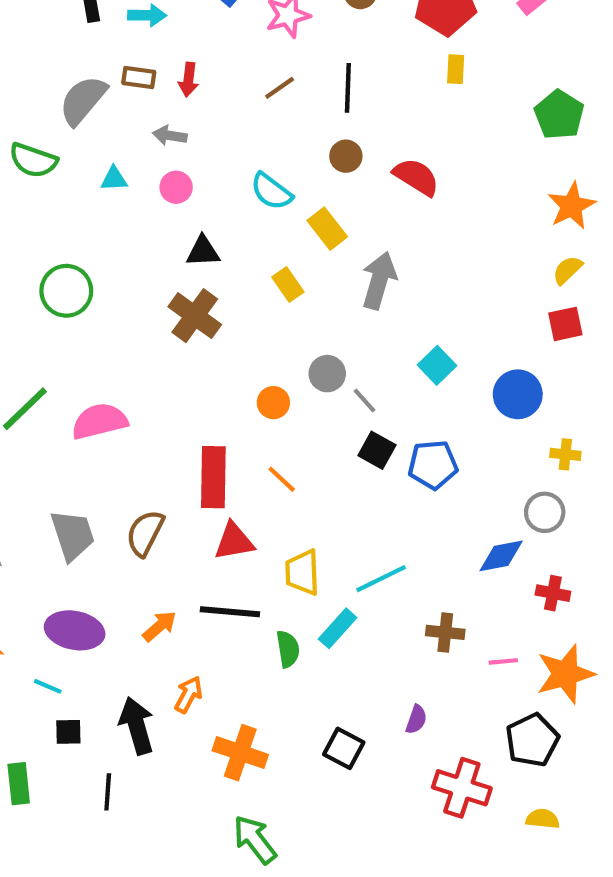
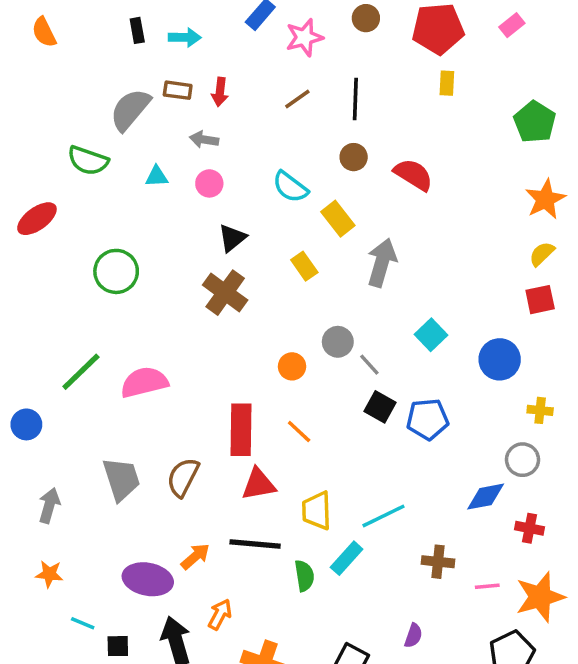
black triangle: (203, 251) -> (232, 238), turned -36
purple ellipse: (75, 630) -> (148, 579), moved
cyan line: (48, 686) -> (83, 623), moved

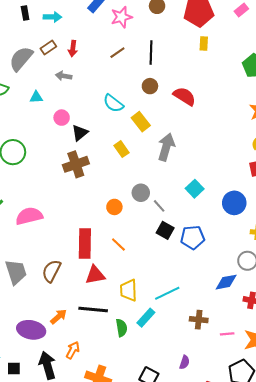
brown rectangle: (178, 90) -> (48, 48), turned -42
pink circle: (209, 183) -> (62, 118), moved
brown cross: (225, 293) -> (76, 164), turned 35

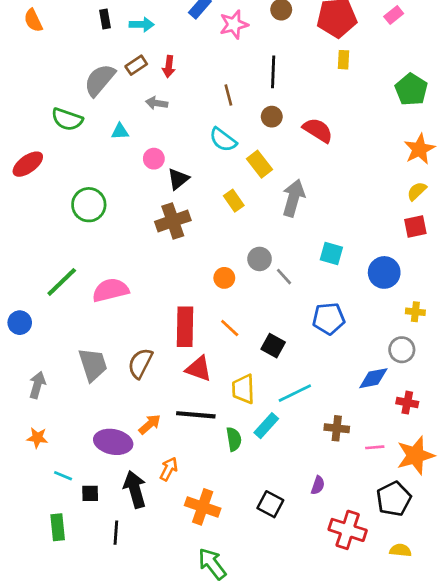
brown line: (117, 53) -> (228, 95), moved, turned -70
cyan square: (195, 189) -> (331, 254), turned -30
black square: (165, 230) -> (273, 346), moved
red triangle: (95, 275) -> (199, 369), turned 30

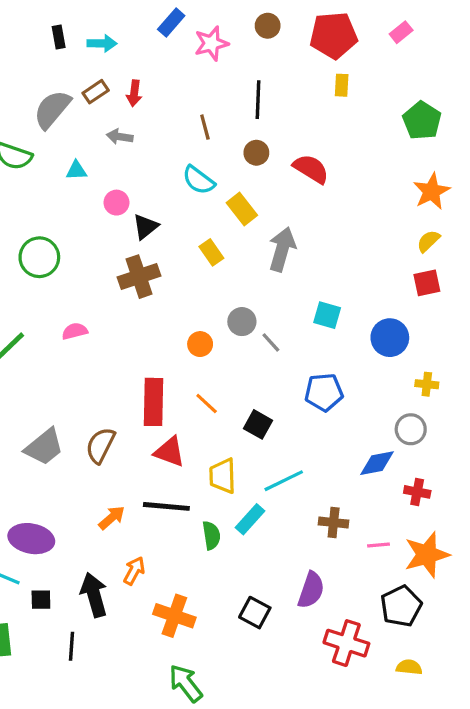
pink semicircle: (110, 290) -> (75, 331), moved, size x0.6
gray trapezoid: (93, 365) -> (44, 447), turned 69
purple ellipse: (113, 442) -> (31, 539), moved
purple semicircle: (318, 485) -> (311, 590), size x1.6

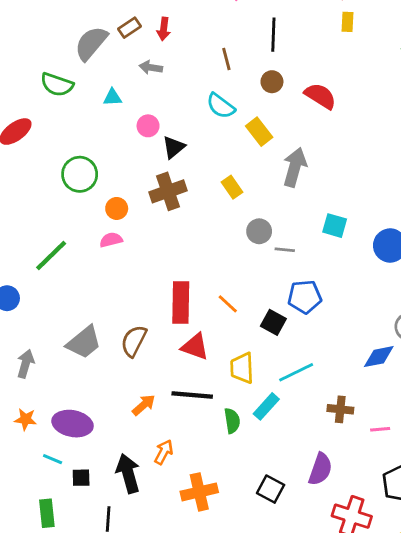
yellow rectangle: (211, 252) -> (232, 187), moved
gray line: (271, 342) -> (285, 250), turned -42
orange circle: (200, 344) -> (117, 208), moved
blue pentagon: (324, 392) -> (305, 297), moved
orange cross: (174, 616) -> (199, 492), turned -32

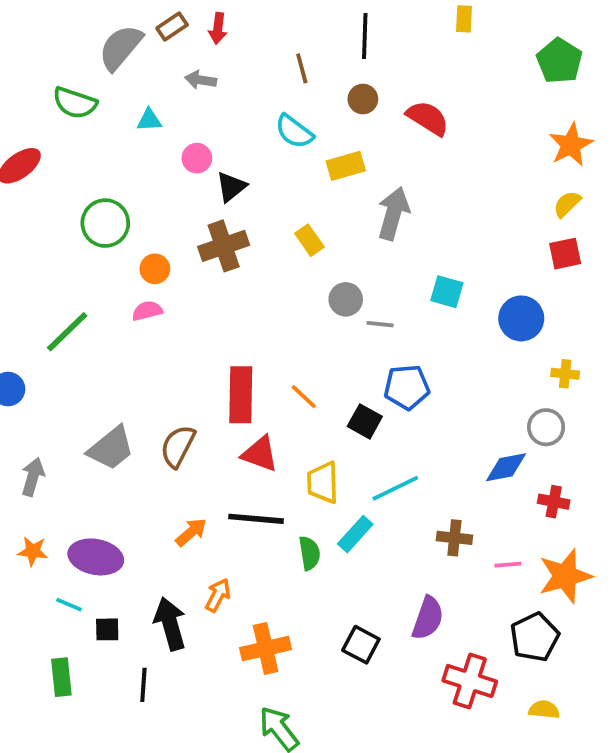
yellow rectangle: (259, 132) -> (346, 166), turned -68

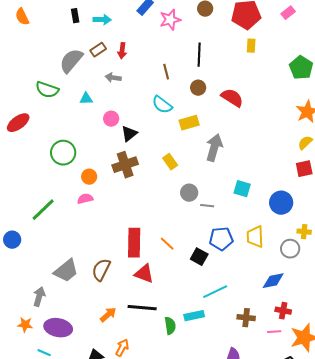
gray circle: (546, 427) -> (290, 249), moved
gray arrow: (33, 477) -> (39, 297), moved
yellow trapezoid: (323, 483) -> (255, 237), moved
red cross: (554, 502) -> (283, 311), moved
cyan rectangle: (355, 534) -> (194, 316), turned 36

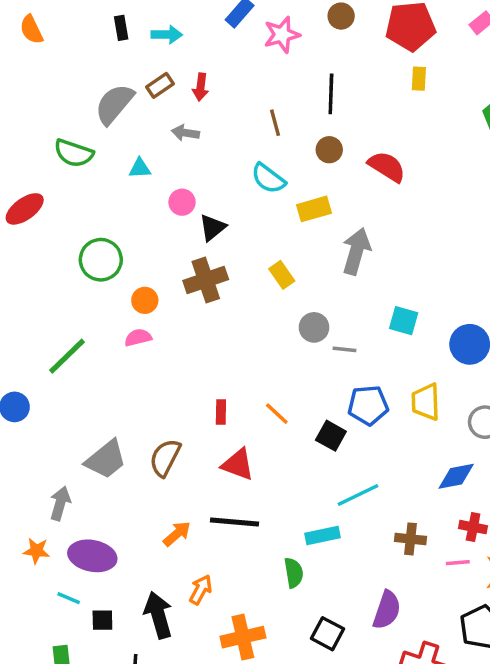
red rectangle: (134, 243) -> (221, 412), size x0.5
green semicircle: (170, 326) -> (294, 573), moved

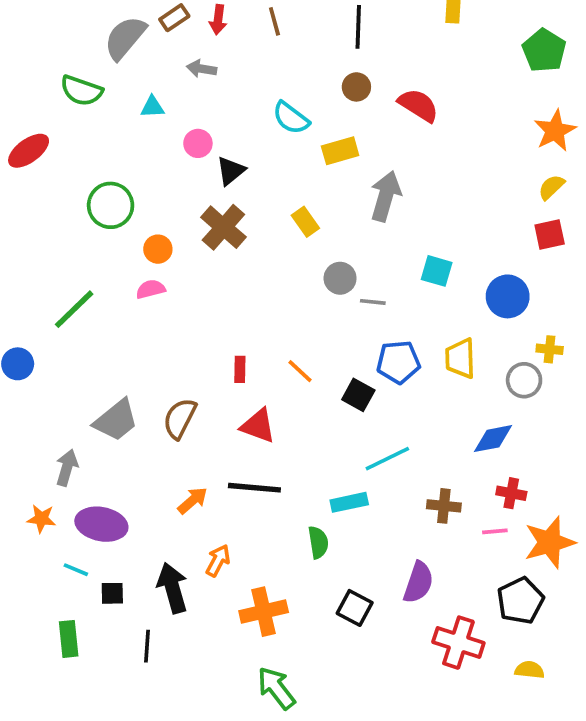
brown line: (275, 123) -> (274, 21), moved
brown cross: (206, 280) -> (223, 227), turned -30

